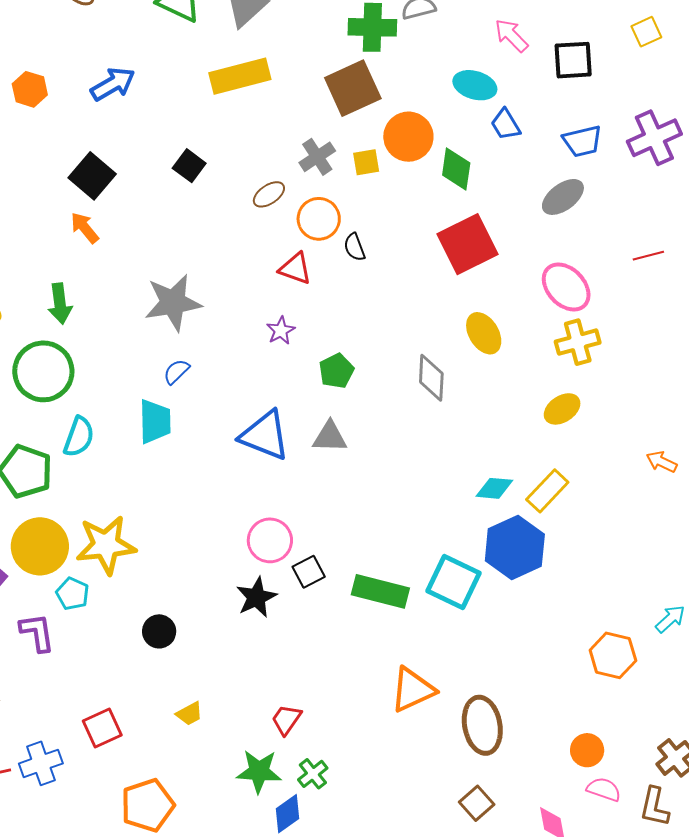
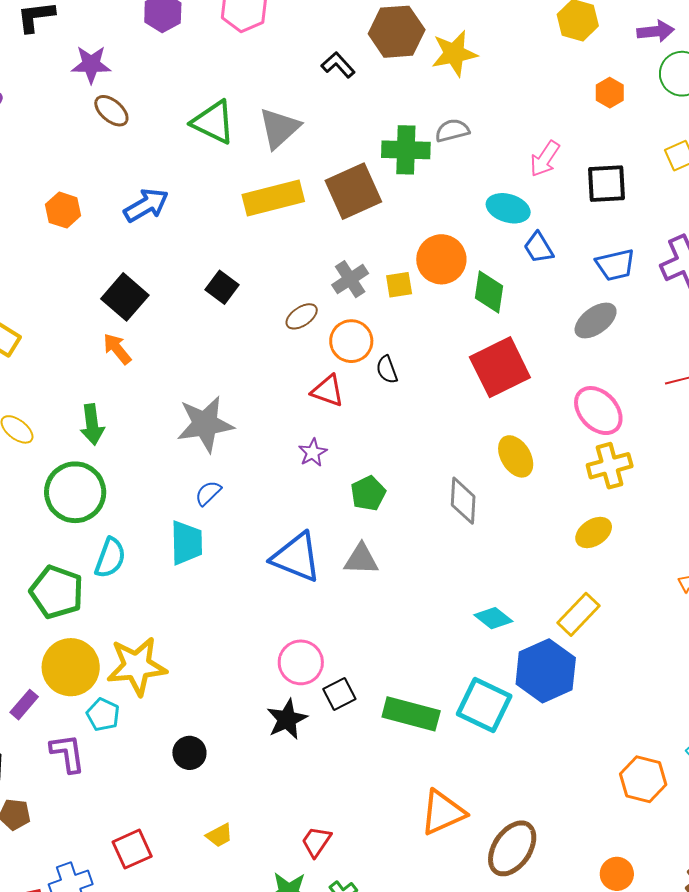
pink arrow: (511, 36) -> (545, 159), turned -102
brown square: (353, 88) -> (353, 191), moved
cyan diamond: (494, 488) -> (493, 618), moved, turned 33
brown ellipse: (482, 725) -> (512, 848), turned 44

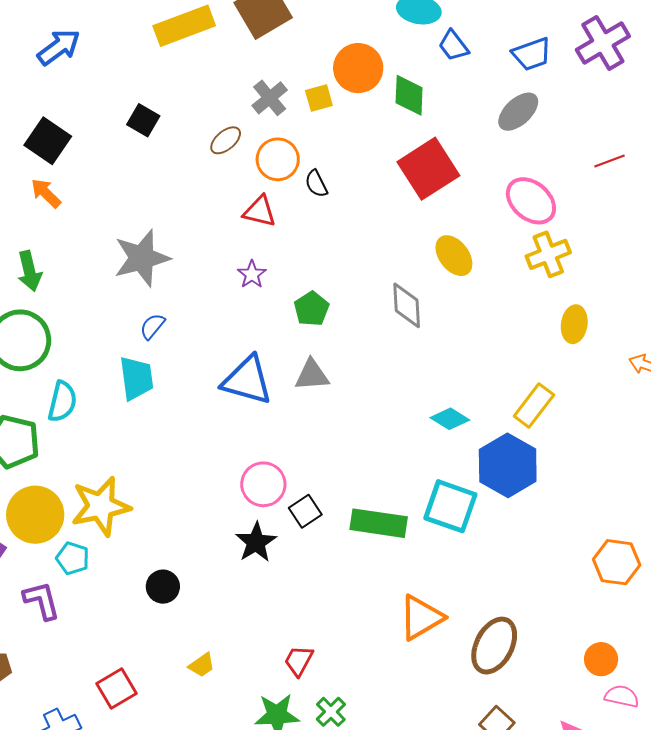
yellow ellipse: (594, 532) -> (574, 324), moved, turned -42

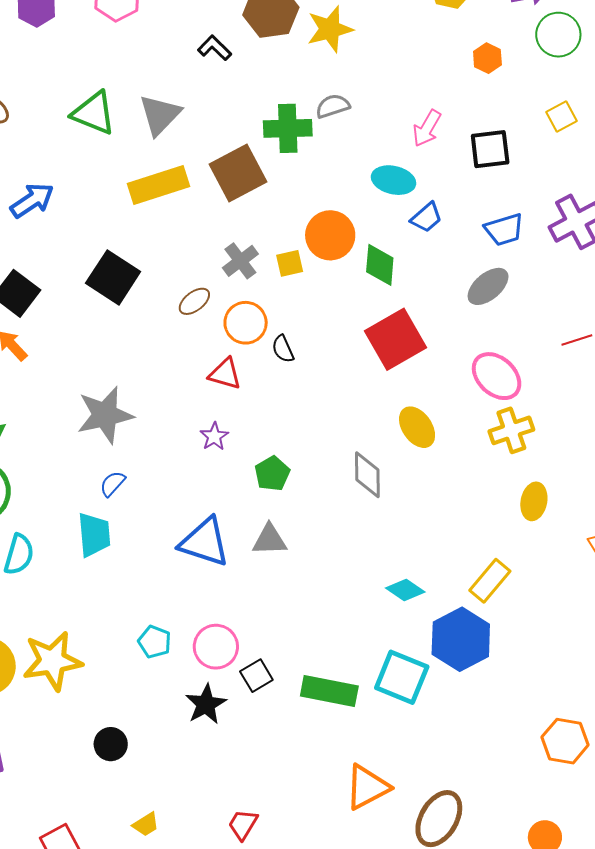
blue trapezoid: (453, 46) -> (426, 217), turned -96
black square: (143, 120) -> (113, 277), size x1.6
cyan pentagon: (73, 558) -> (155, 642), moved

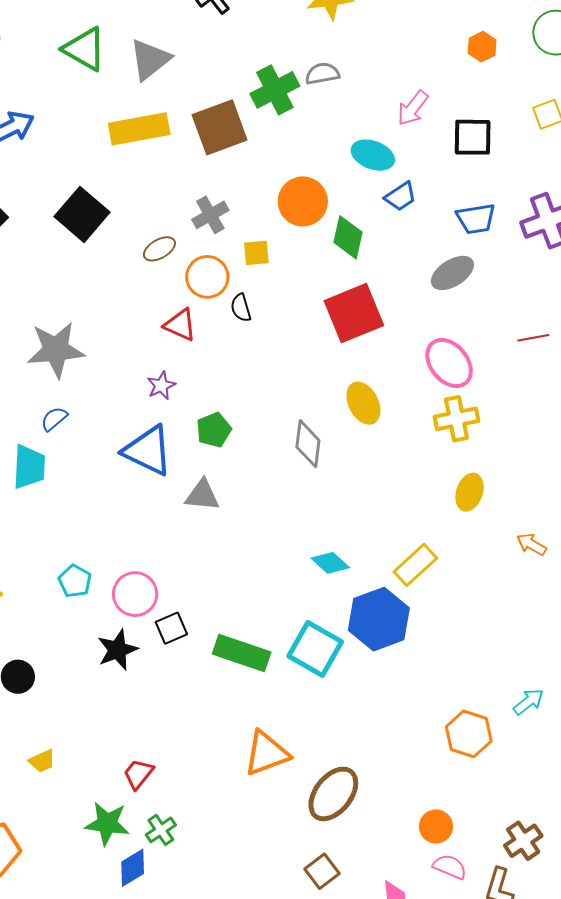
green cross: (288, 128) -> (275, 90), turned -33
yellow square: (290, 263) -> (256, 253), moved
blue triangle: (205, 542) -> (148, 451), moved

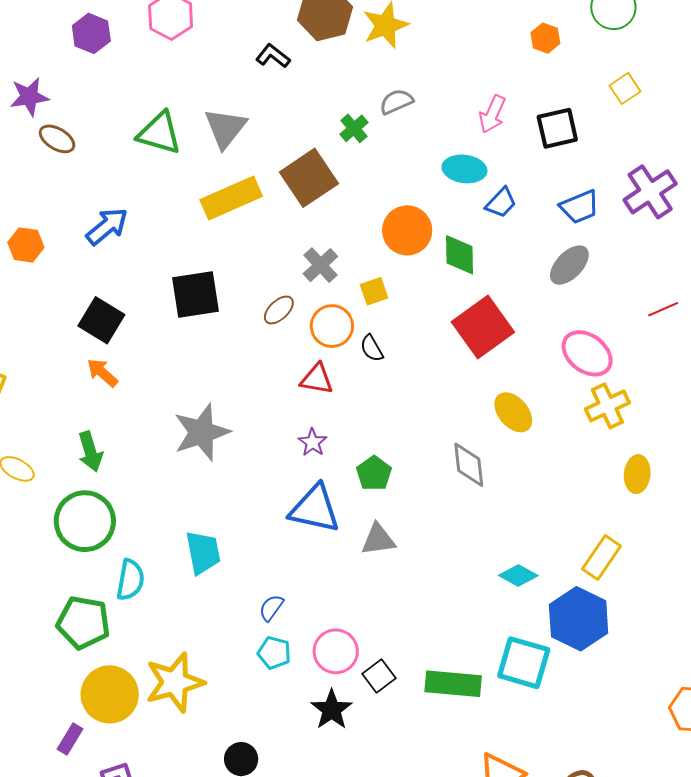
green cross: (275, 90) -> (354, 128), size x0.6
black square: (82, 214) -> (195, 295), turned -36
blue semicircle: (54, 419) -> (271, 608), moved

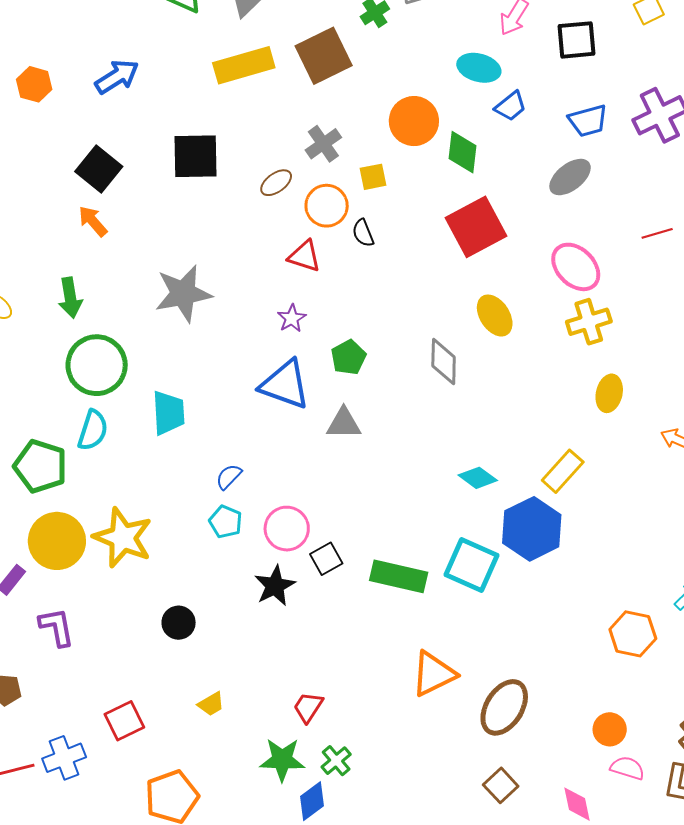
green circle: (85, 521) -> (97, 365), moved
yellow star: (175, 682) -> (123, 538), turned 30

